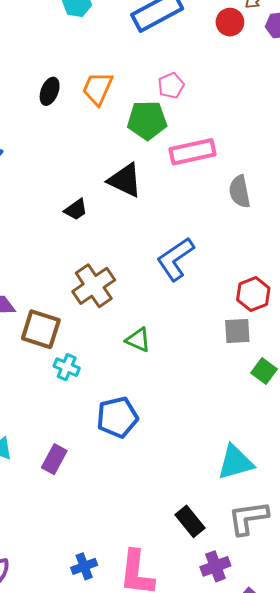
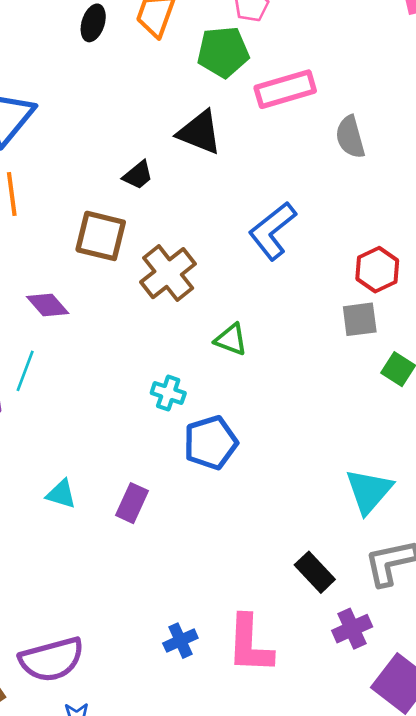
brown square: (41, 329) -> (101, 236), moved
cyan cross: (67, 367) -> (168, 393), moved
cyan triangle: (235, 462) -> (369, 491), turned -30

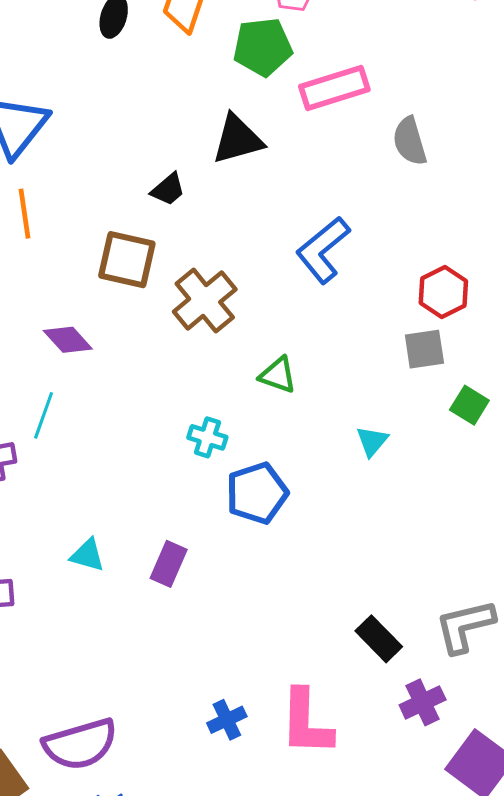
black triangle: (200, 132) -> (238, 139), turned -36
cyan triangle: (369, 491) -> (372, 441), moved, size x0.6

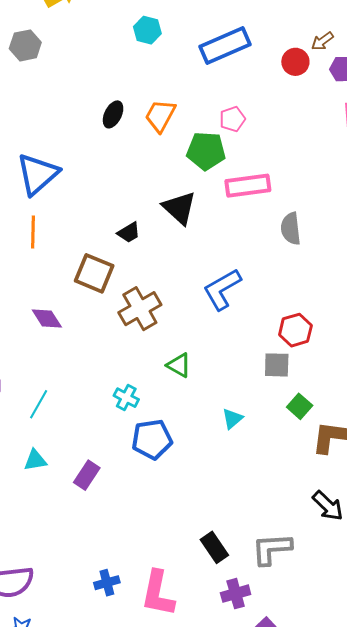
black triangle: (238, 139) -> (179, 208), turned 48
cyan line: (44, 415) -> (39, 404), moved
cyan triangle: (88, 555) -> (35, 460), turned -35

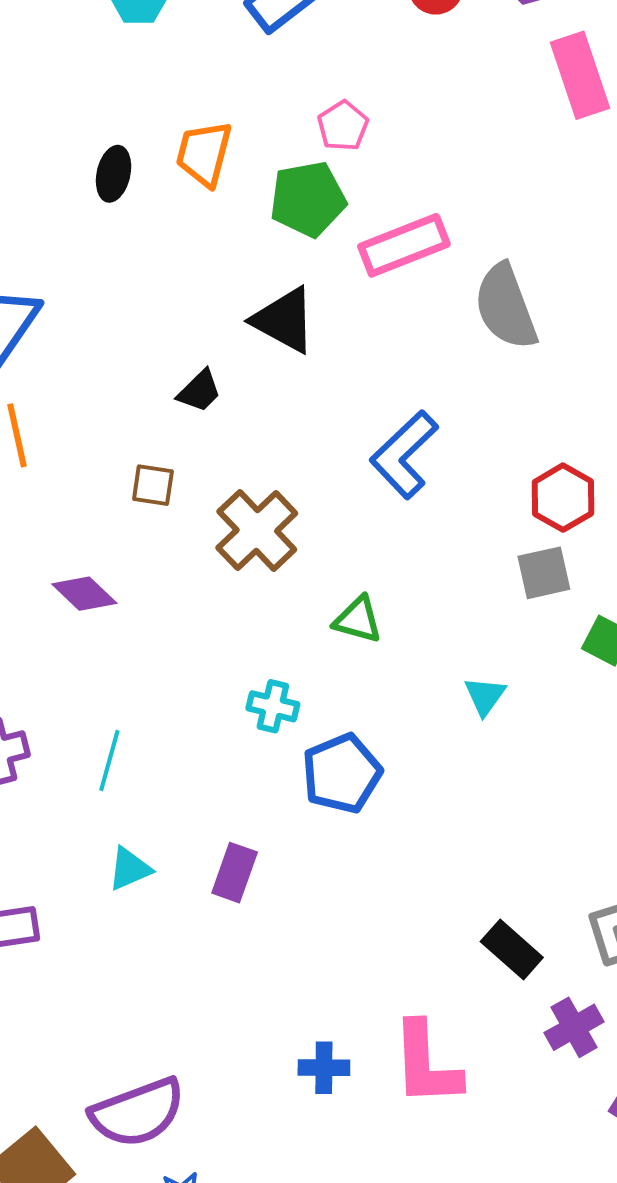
gray semicircle: (291, 229) -> (506, 307), size x1.4
brown square: (94, 273) -> (153, 485), size x0.6
blue cross: (107, 583) -> (324, 1068), turned 30

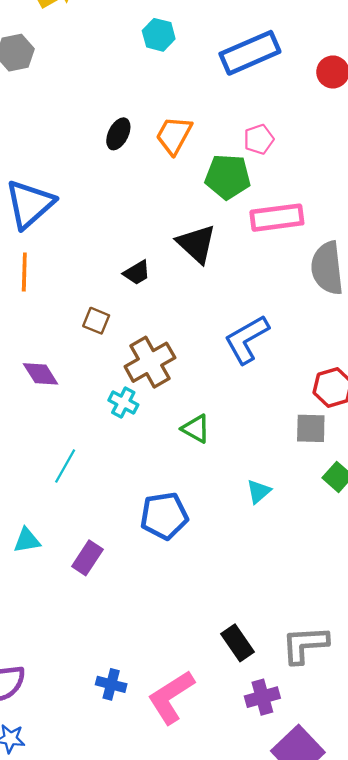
cyan cross: (273, 706) -> (123, 403), moved
cyan line: (109, 761) -> (65, 466), moved
pink L-shape: (426, 1064) -> (171, 697), turned 46

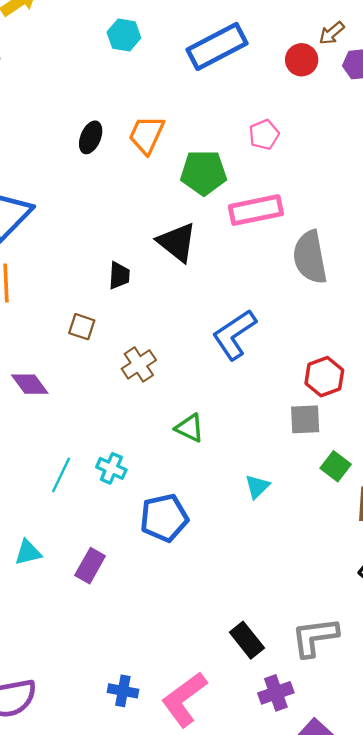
pink pentagon: (259, 139) -> (264, 135), moved
black trapezoid: (137, 273) -> (119, 275), turned -52
brown cross: (150, 362) -> (139, 364), size x0.7
cyan cross: (123, 403) -> (111, 468), moved

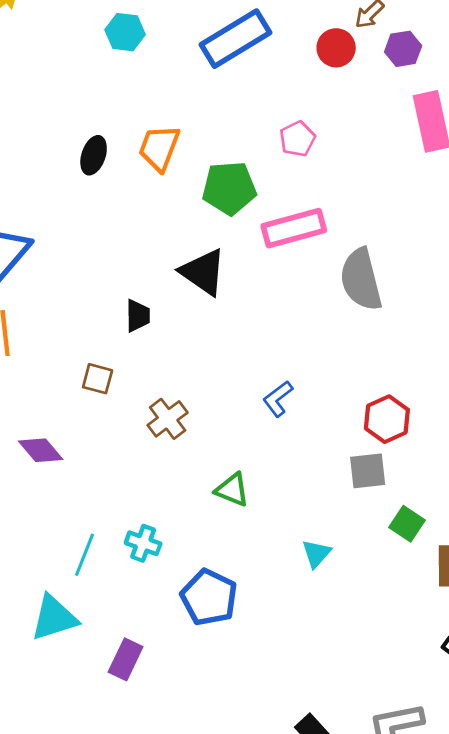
blue L-shape: (234, 335) -> (278, 399), moved, size x0.6
blue pentagon: (164, 518) -> (209, 597), turned -30
cyan triangle: (28, 552) -> (54, 618), moved, size x1.5

